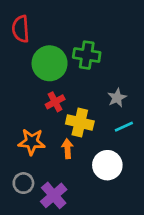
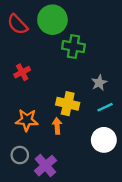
red semicircle: (21, 29) -> (17, 24), turned -40
green circle: (50, 63) -> (52, 20), moved
red cross: (55, 102) -> (22, 72), moved
white circle: (107, 165) -> (104, 140), moved

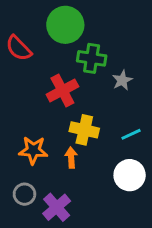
red semicircle: (17, 24) -> (19, 48), moved
red cross: (22, 72) -> (62, 90), moved, size x1.5
gray star: (99, 83) -> (122, 80), moved

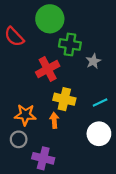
gray circle: (24, 194) -> (19, 139), moved
purple cross: (57, 207) -> (43, 158), turned -35

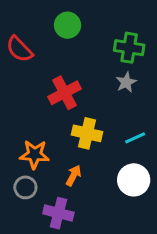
green circle: (50, 19) -> (68, 25), size x0.7
green cross: (70, 44) -> (129, 48), moved
orange arrow: (54, 120) -> (74, 175), moved, turned 32

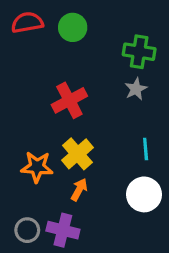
red semicircle: (19, 49) -> (27, 23), moved, turned 124
yellow cross: (87, 133) -> (78, 154), moved, turned 36
cyan line: (135, 138) -> (146, 149), turned -70
gray circle: (25, 187) -> (27, 230), moved

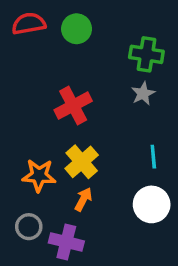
gray circle: (27, 230) -> (29, 227), moved

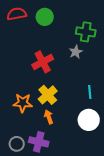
gray star: (143, 94) -> (76, 52), moved
orange arrow: (83, 199) -> (49, 117), turned -48
gray circle: (29, 227) -> (17, 144), moved

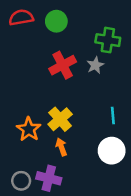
red cross: (43, 62) -> (63, 65), moved
orange star: (23, 103) -> (29, 129), turned 30

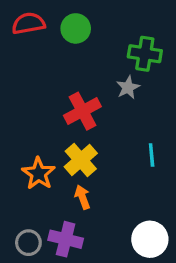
red cross: (63, 65) -> (82, 111), moved
white circle: (112, 151) -> (150, 239), moved

